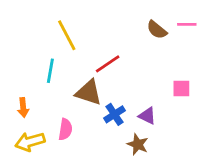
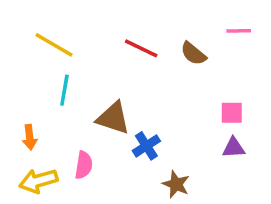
brown semicircle: (157, 30) -> (193, 54), moved
yellow line: (67, 35) -> (54, 45), moved, turned -32
red line: (108, 64) -> (141, 48), moved, turned 60
purple triangle: (147, 116) -> (233, 148), moved, turned -30

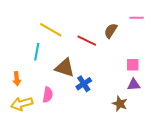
yellow line: (54, 45) -> (51, 30), moved
red line: (141, 48) -> (87, 41), moved
brown semicircle: (193, 54) -> (111, 31), turned 84
brown star: (176, 184) -> (120, 104), moved

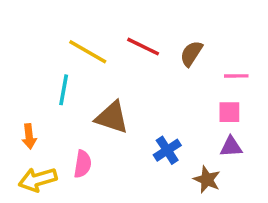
pink line: (137, 18) -> (236, 76), moved
red line: (87, 41) -> (143, 47), moved
blue cross: (84, 84) -> (167, 150), moved

